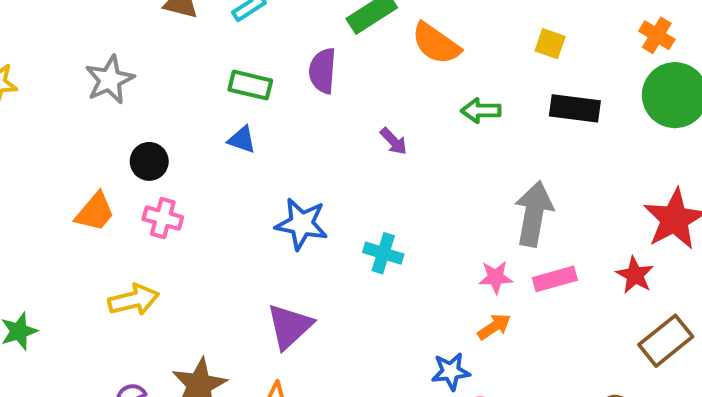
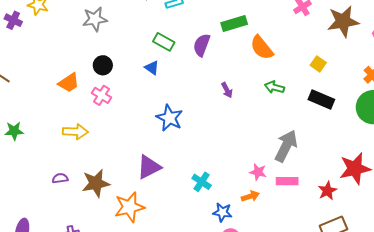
cyan cross: (383, 253) -> (202, 182), moved

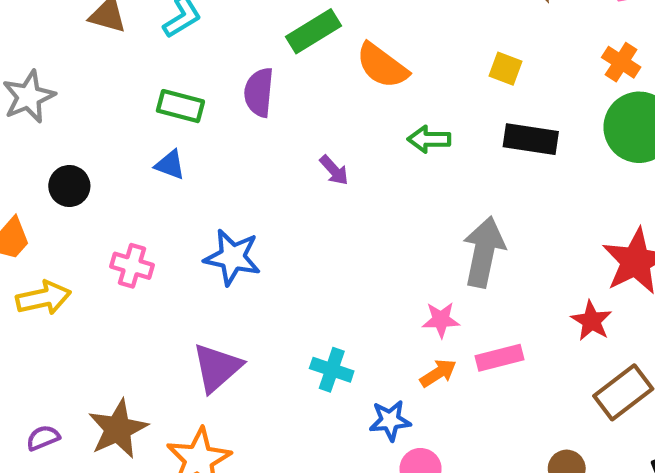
pink cross: (101, 95) -> (132, 266), moved
yellow arrow: (75, 132) -> (43, 298), moved
pink rectangle: (287, 181) -> (499, 358), moved

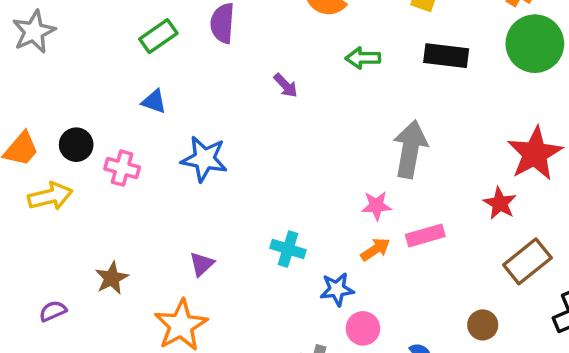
green rectangle: (180, 106) -> (158, 36), turned -48
blue triangle: (170, 165) -> (154, 101), moved
black circle: (69, 186) -> (76, 145), moved
purple triangle: (217, 368) -> (202, 264), moved, size x0.6
brown star: (118, 429) -> (112, 278), moved, size x0.7

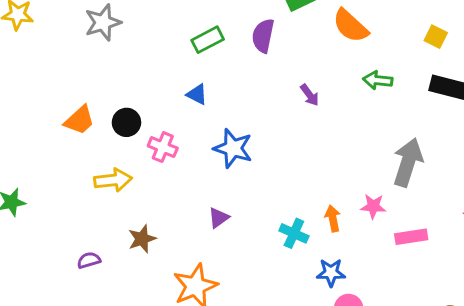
yellow arrow: (50, 196) -> (113, 180), moved
orange arrow: (375, 249) -> (333, 218), moved, turned -75
purple triangle: (202, 264) -> (219, 218), moved

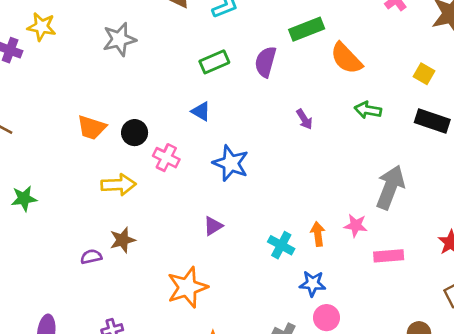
orange trapezoid: (80, 120) -> (92, 128), turned 56
brown star: (142, 239) -> (123, 240), moved

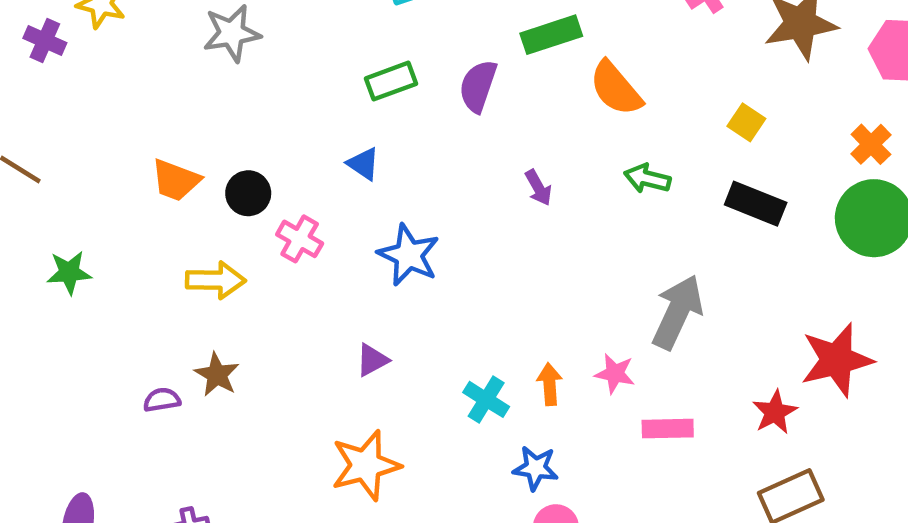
green star: (24, 199) -> (69, 272), moved
brown star: (123, 240) -> (217, 375), turned -30
orange star: (187, 287) -> (366, 465), moved

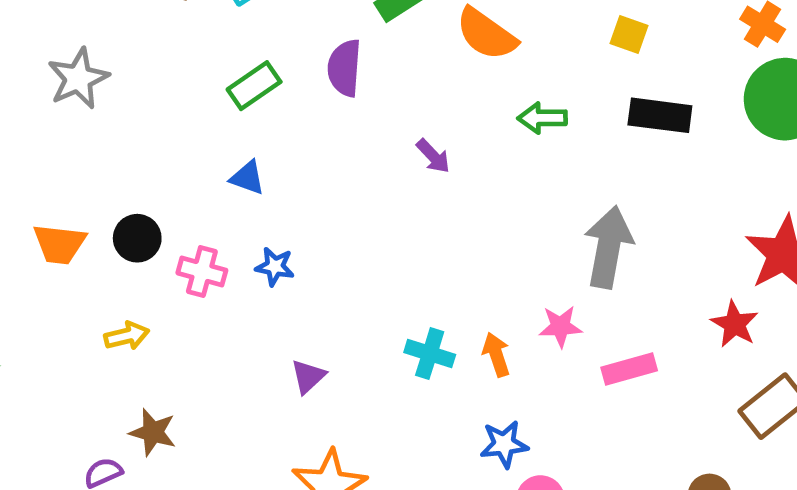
blue star: (409, 255) -> (275, 267), moved, size x0.6
yellow arrow: (216, 280) -> (127, 336), size x0.7
cyan cross: (486, 399) -> (430, 353), moved

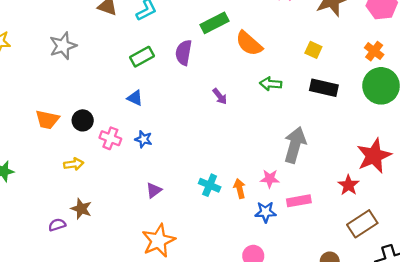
blue star: (504, 444) -> (266, 212), moved

